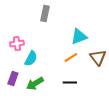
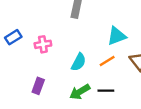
cyan semicircle: (31, 59) -> (79, 62), moved
green arrow: (35, 84) -> (80, 92), moved

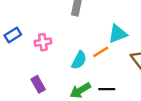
orange line: (107, 61) -> (101, 52), moved
purple rectangle: (38, 86) -> (38, 84), turned -49

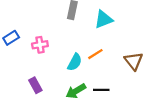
cyan triangle: (118, 34) -> (104, 19), moved

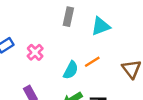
pink cross: (40, 45) -> (35, 52), turned -35

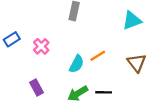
cyan triangle: (101, 26) -> (132, 20), moved

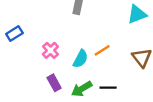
pink cross: (41, 46) -> (50, 50), moved
purple rectangle: (36, 88) -> (54, 83), moved

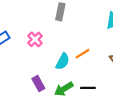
pink cross: (50, 50) -> (35, 39), moved

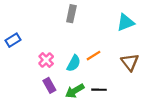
pink cross: (35, 39) -> (46, 60), moved

